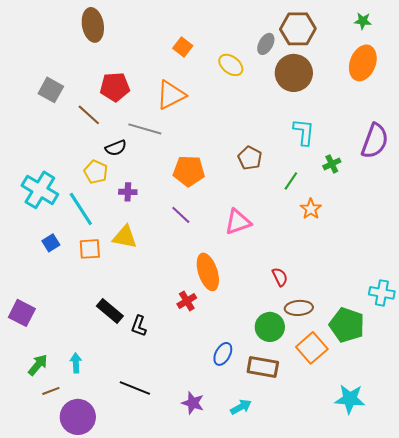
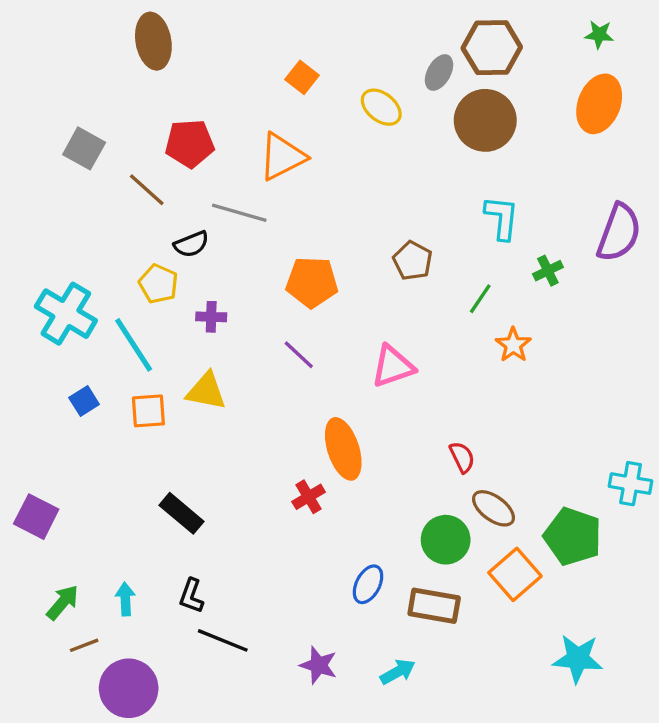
brown ellipse: (299, 308) -> (493, 508), turned 40
black L-shape: (139, 326) -> (191, 596), moved

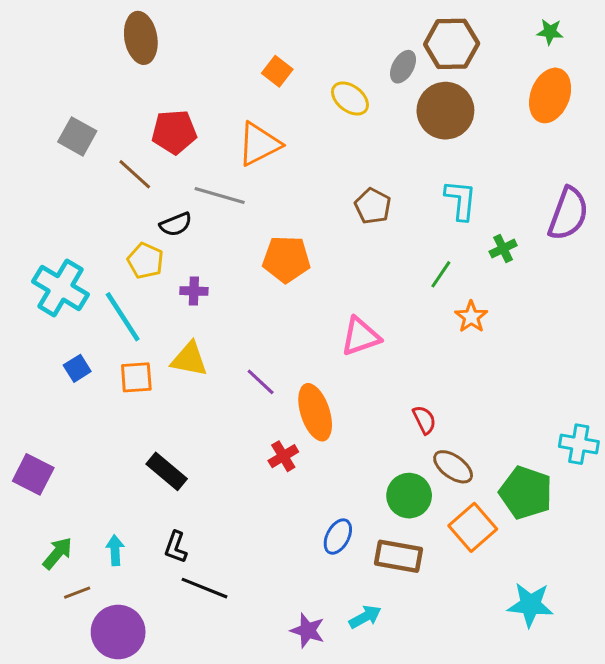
brown pentagon: (413, 261) -> (373, 206), moved
purple line: (299, 355) -> (261, 382), moved
purple star: (318, 665) -> (308, 630), moved

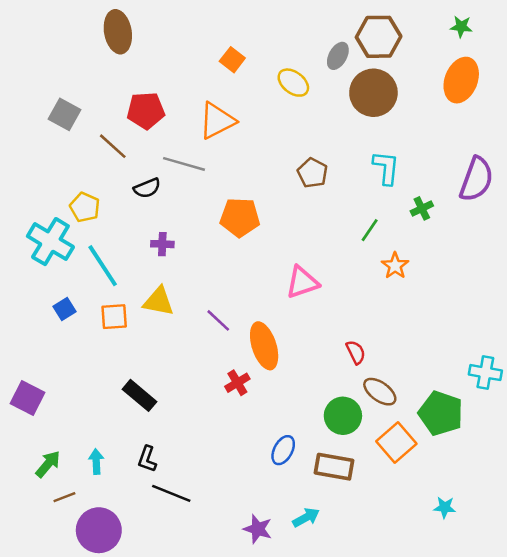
yellow pentagon: (145, 261) -> (85, 207), moved
cyan star: (530, 605) -> (445, 507), size x0.6

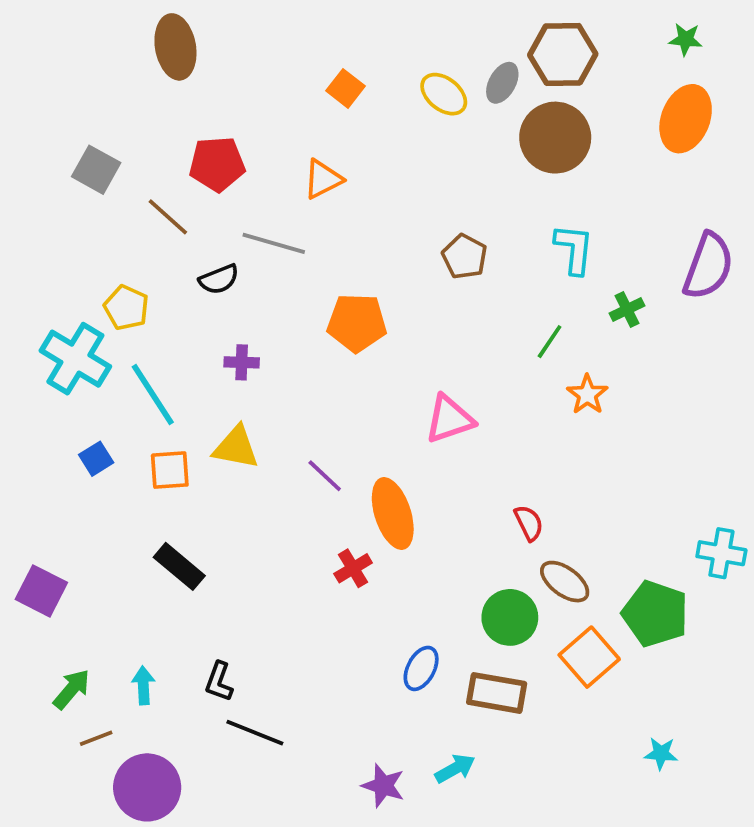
yellow ellipse: (293, 83) -> (444, 94), moved
orange triangle: (217, 121) -> (323, 179), size x0.7
black rectangle: (139, 395) -> (179, 566), moved

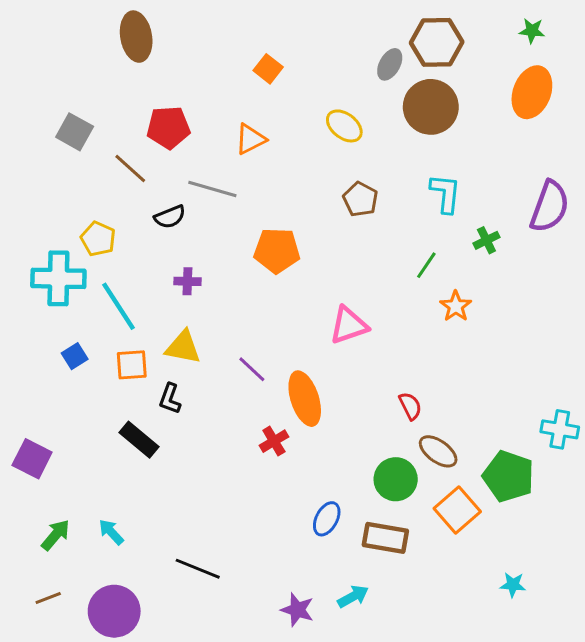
yellow ellipse: (444, 94) -> (344, 126), moved
cyan cross: (75, 359) -> (58, 278), turned -30
black L-shape: (219, 682) -> (170, 399), moved
cyan arrow: (143, 685) -> (111, 532), turned -40
brown line: (96, 738) -> (48, 598), moved

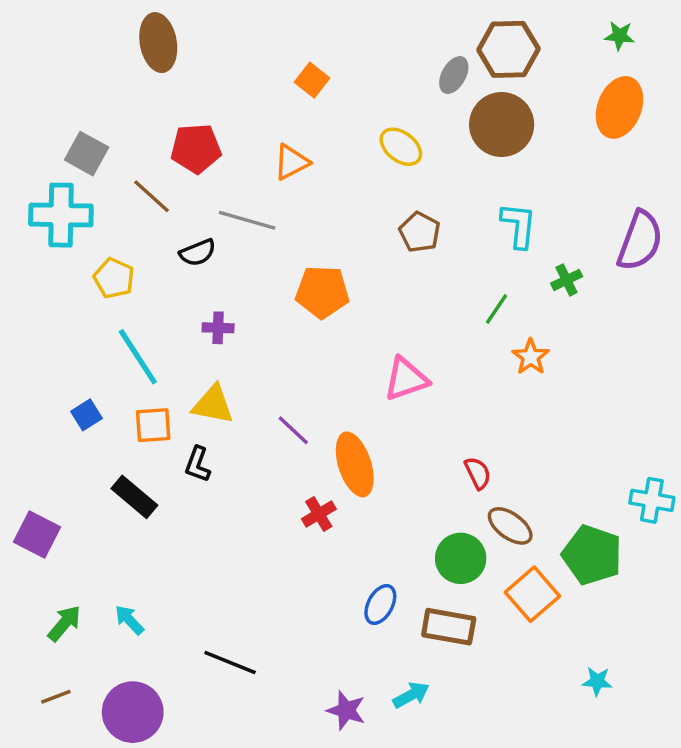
cyan cross: (58, 278) -> (61, 215), moved
black rectangle: (139, 440) -> (134, 497), moved

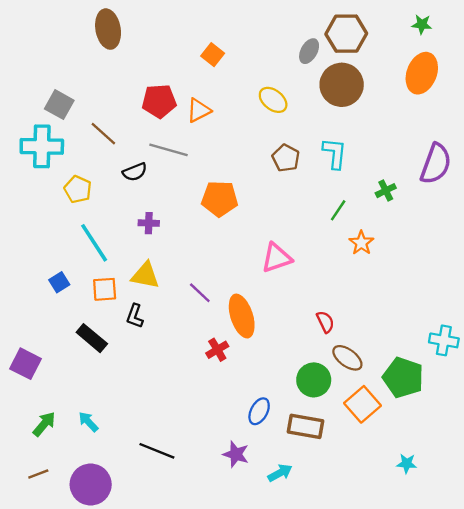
red pentagon: (196, 148) -> (159, 101), moved
cyan L-shape: (519, 225) -> (335, 153), moved
purple star: (346, 710) -> (236, 454), moved

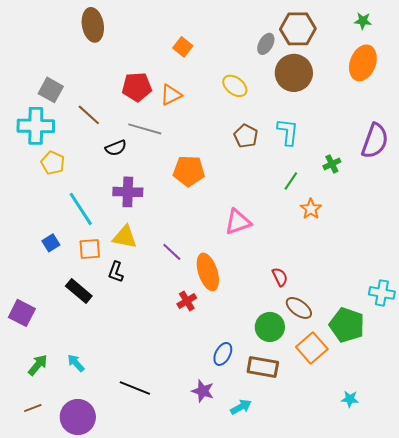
yellow pentagon: (78, 189) -> (53, 163), moved
purple cross: (149, 223) -> (128, 192), size x1.6

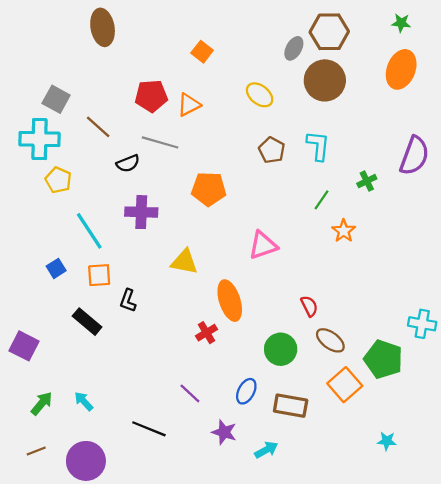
yellow triangle: (125, 237) -> (184, 262), moved
purple line: (172, 252) -> (190, 393), moved
green circle: (270, 327) -> (281, 349), moved

